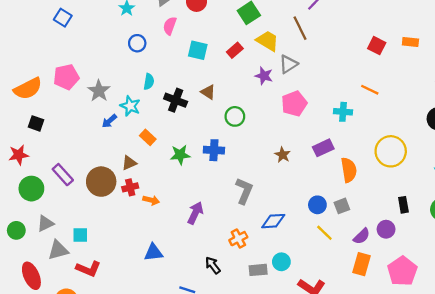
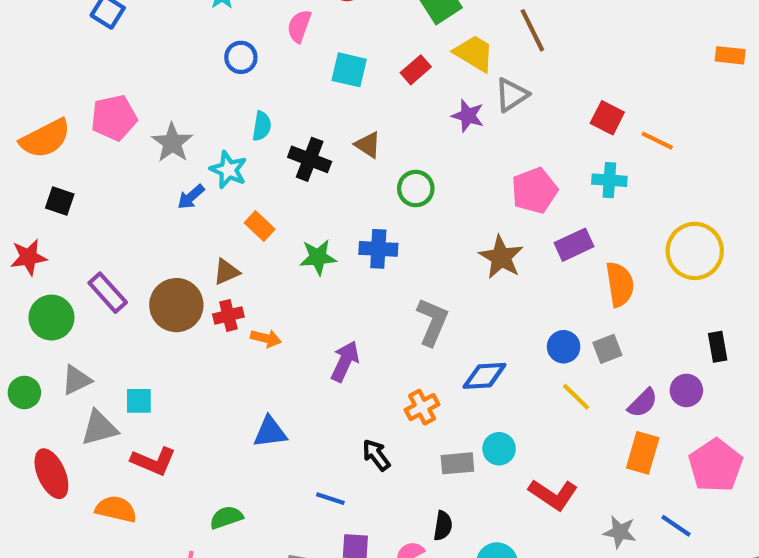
red square: (377, 46) -> (607, 118), moved
pink pentagon: (294, 104) -> (534, 191), moved
brown star: (283, 155) -> (501, 257), size x1.5

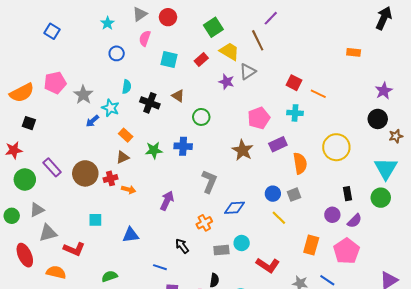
brown triangle: (226, 272) -> (123, 157), moved
cyan square: (139, 401) -> (95, 220), moved
purple semicircle: (643, 403) -> (355, 221), moved

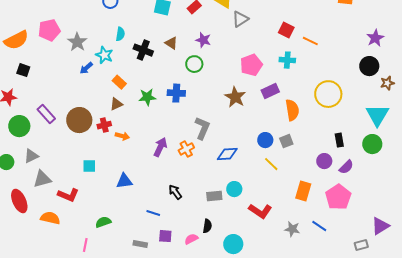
purple star: (226, 82) -> (203, 40), moved
orange cross: (204, 223) -> (186, 149), moved

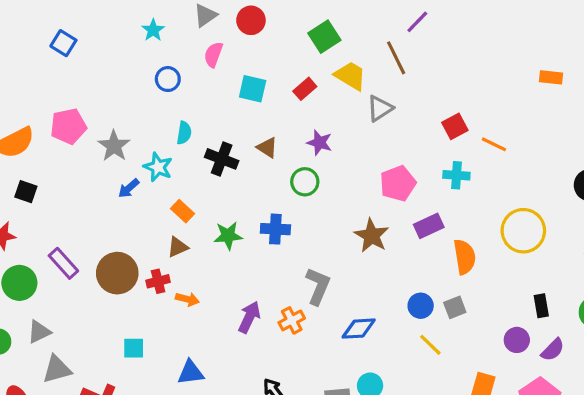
red square: (286, 30) -> (455, 126), turned 35

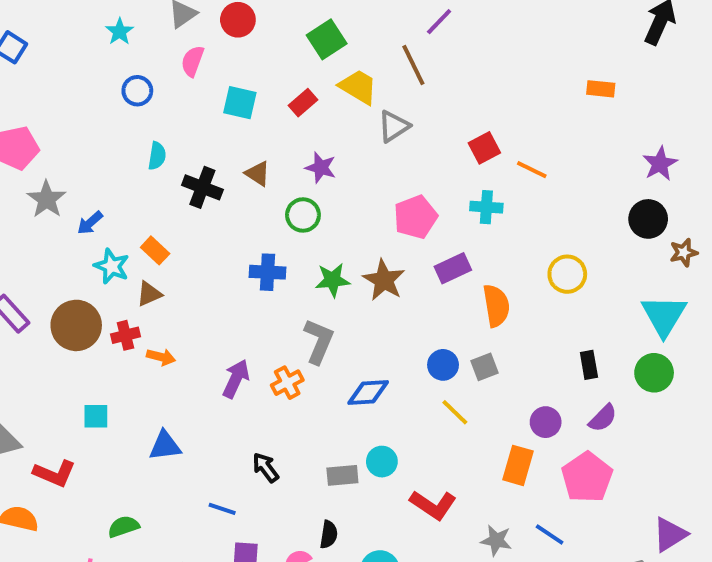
gray star: (114, 146) -> (47, 199), moved
cyan star: (158, 167) -> (112, 266), moved
yellow circle: (523, 231) -> (567, 274), size x0.7
green star: (228, 236) -> (333, 280), moved
purple circle: (517, 340) -> (546, 422), moved

